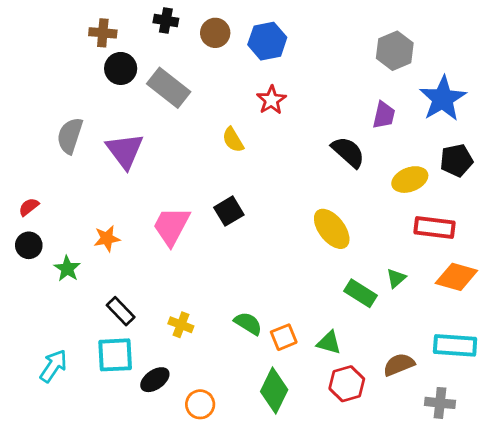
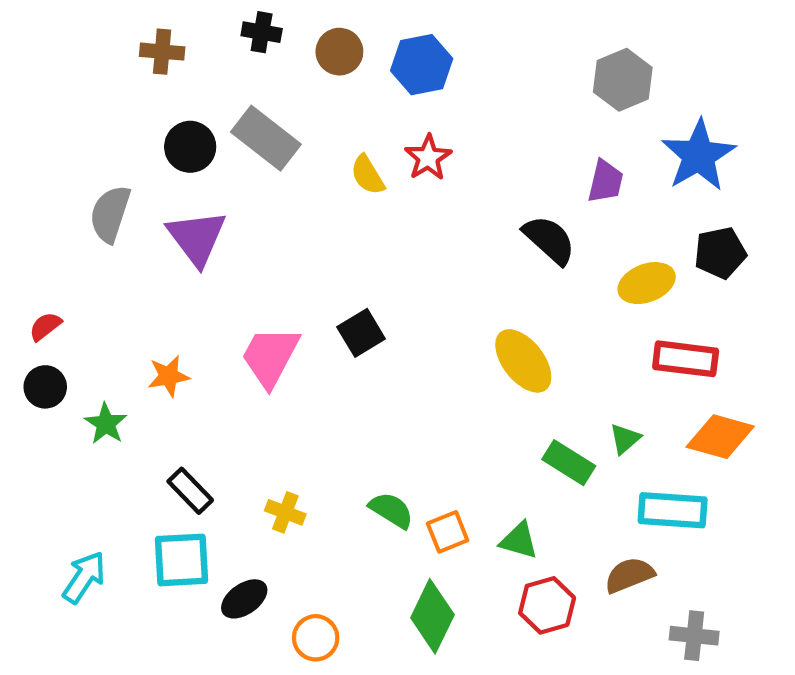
black circle: (121, 68) -> (190, 147), moved
yellow semicircle: (233, 140) -> (368, 175), moved
cyan rectangle: (455, 345) -> (673, 510), moved

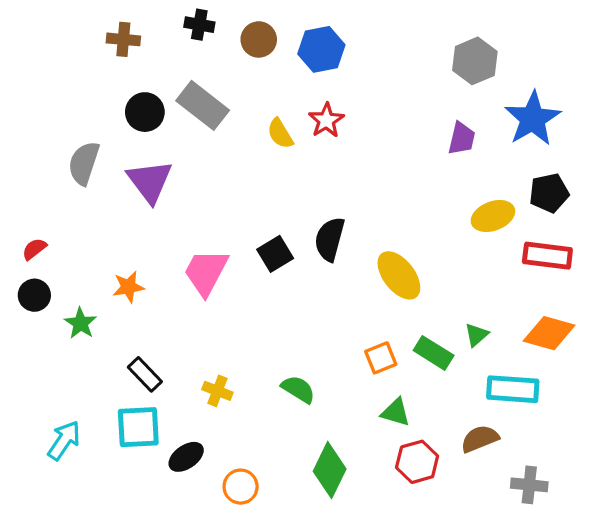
black semicircle: (549, 240) -> (330, 239), moved, turned -117
red rectangle: (686, 359) -> (547, 256), moved
orange square: (448, 532) -> (381, 358), moved

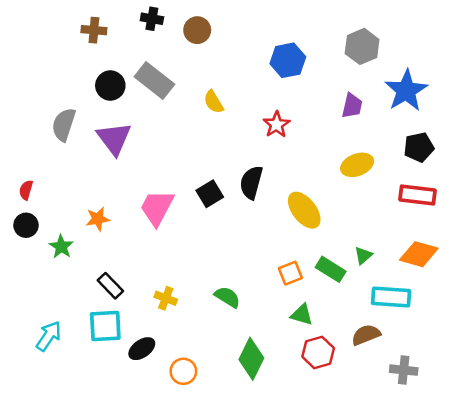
blue hexagon: (321, 49) -> (288, 60), moved
red star: (326, 120) -> (277, 125), moved
yellow ellipse: (493, 216) -> (357, 165), moved
red semicircle: (34, 249) -> (26, 190), turned -36

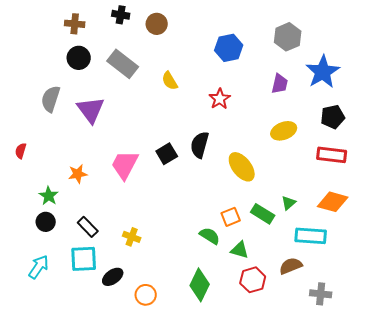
black circle: (110, 86) -> (79, 58), moved
black circle: (26, 225) -> (46, 222), moved
green semicircle: (227, 297) -> (210, 236), moved

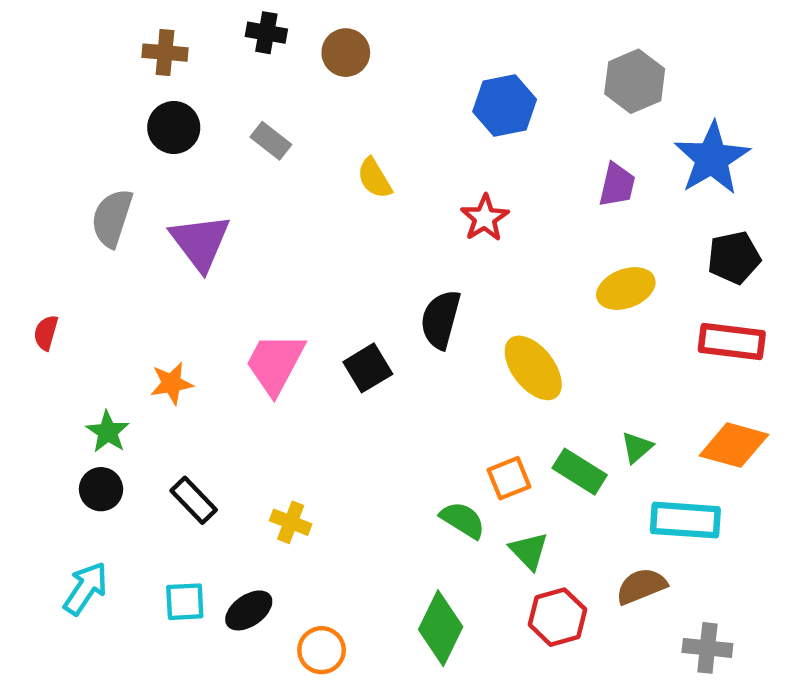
gray rectangle: (123, 64) -> (271, 141), size x0.6
black square: (167, 154) -> (368, 368), moved
green triangle: (240, 250) -> (529, 551), turned 30
cyan square: (84, 259) -> (185, 602), moved, size x0.7

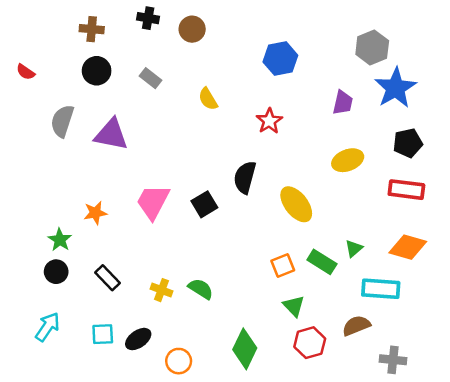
gray hexagon: (635, 81) -> (372, 47), moved
purple triangle: (200, 242) -> (111, 134), turned -42
red semicircle: (46, 333) -> (26, 72), moved, turned -72
green semicircle: (463, 520) -> (201, 289), moved

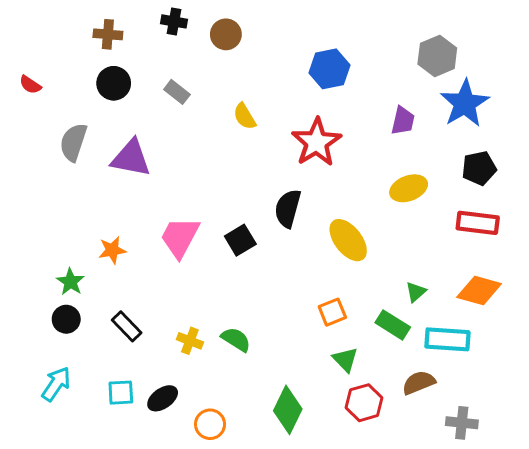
red star: (269, 121) -> (317, 142), size x1.6
green rectangle: (322, 262) -> (393, 325), moved

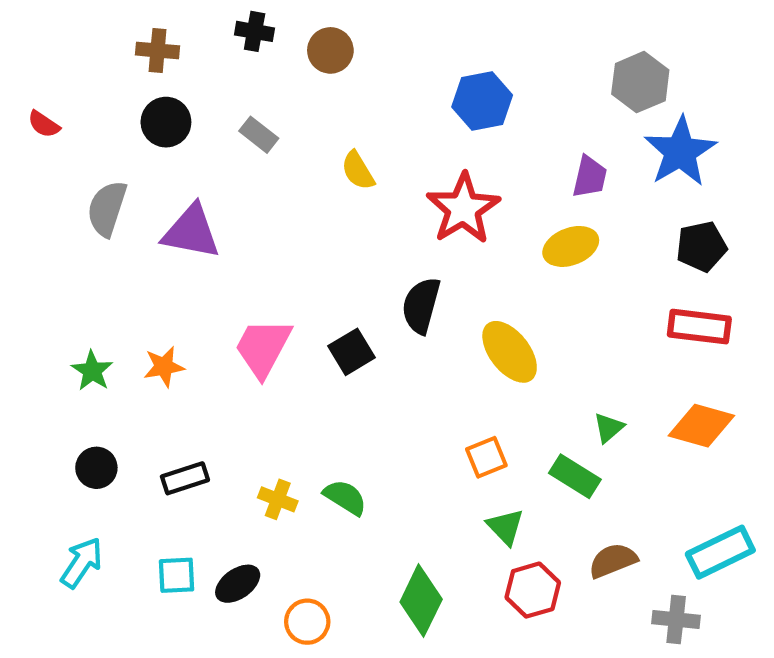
yellow ellipse: (409, 188) -> (571, 246), moved
green star: (70, 282) -> (92, 371), moved
black rectangle: (127, 326) -> (185, 478), turned -64
cyan rectangle: (447, 339) -> (720, 552), moved, turned -30

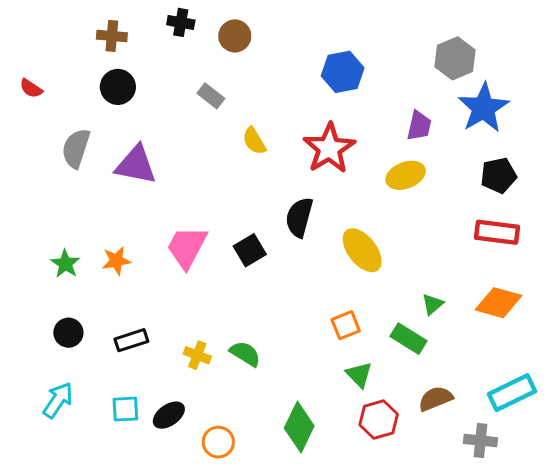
gray rectangle: (259, 135) -> (211, 96), moved
yellow semicircle: (358, 171) -> (254, 141), moved

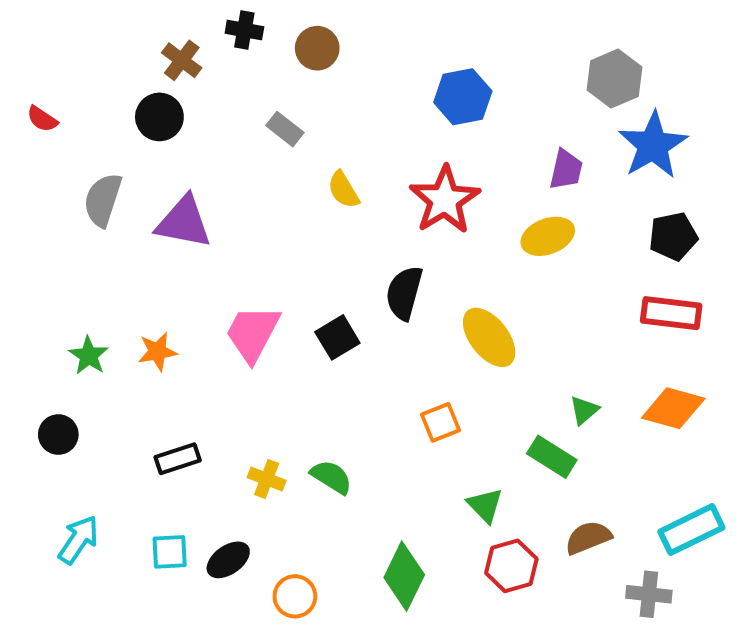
brown cross: (112, 36) -> (182, 60), moved, turned 32
orange square: (346, 325) -> (441, 422), moved
black circle: (68, 333) -> (58, 435), moved

